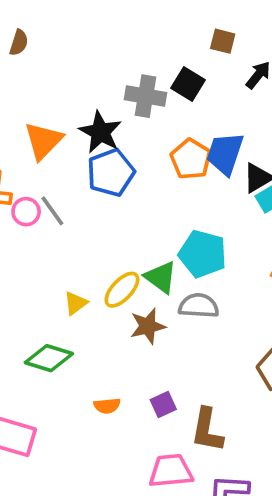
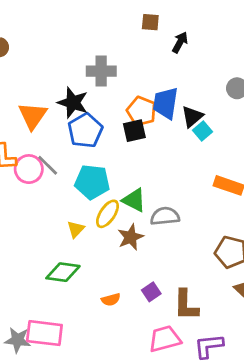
black square: (188, 84) -> (134, 131), moved, turned -35
pink circle: (26, 212) -> (29, 169), size x1.4
cyan pentagon: (203, 254) -> (92, 182), moved

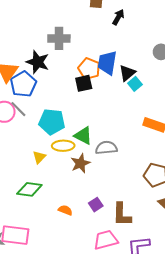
blue pentagon: (85, 131) -> (23, 84), moved
yellow ellipse: (108, 214) -> (63, 146), turned 55
orange semicircle: (111, 299) -> (65, 210), turned -144

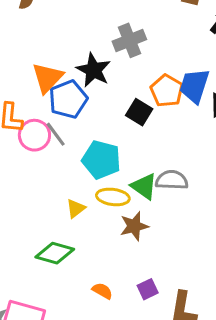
gray cross: (59, 38) -> (129, 40), turned -30
black square: (84, 83) -> (139, 112), moved, turned 36
gray semicircle: (106, 148) -> (172, 180), moved

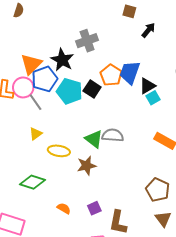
pink circle: (34, 135) -> (23, 87), moved
cyan pentagon: (101, 160) -> (69, 91), moved
yellow ellipse: (113, 197) -> (59, 151), moved
yellow triangle: (76, 208) -> (36, 134), moved

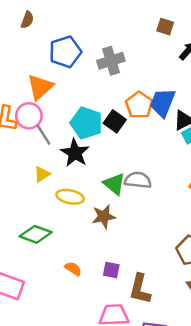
black star: (62, 60) -> (75, 153), moved
blue pentagon: (45, 79) -> (65, 52), moved
purple square: (94, 208) -> (111, 270), turned 32

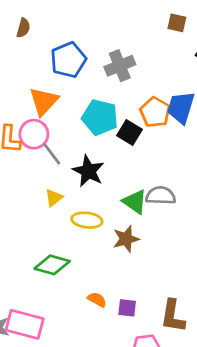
cyan pentagon: (86, 123) -> (100, 117), moved
purple square: (111, 270) -> (127, 308), moved

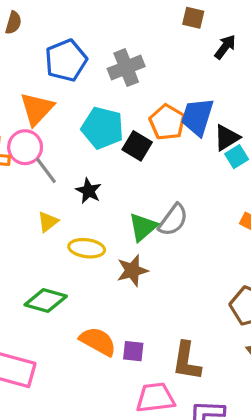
black star: (88, 171) -> (89, 191), size x0.7
gray semicircle: (161, 196) -> (173, 220), turned 124
green triangle: (135, 202) -> (143, 227), turned 44
orange semicircle: (97, 300) -> (98, 341), size x1.6

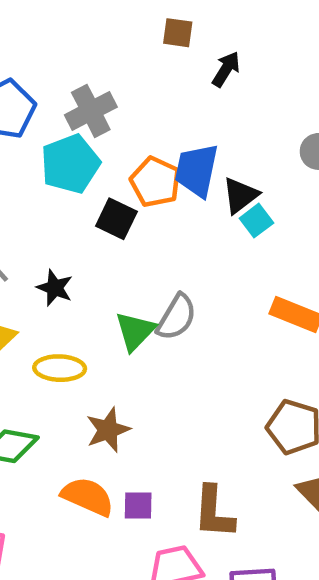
cyan pentagon: (103, 128) -> (70, 164), moved, turned -30
brown star: (132, 270) -> (108, 430), moved

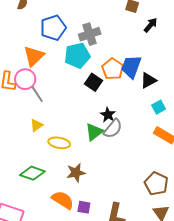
cyan square: (256, 221) -> (159, 107), moved
black star: (55, 288) -> (108, 115), moved

